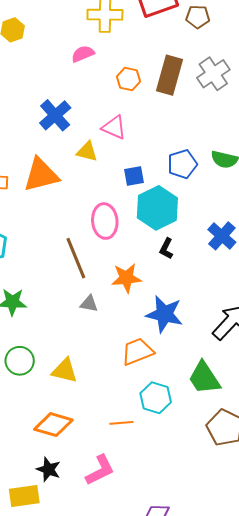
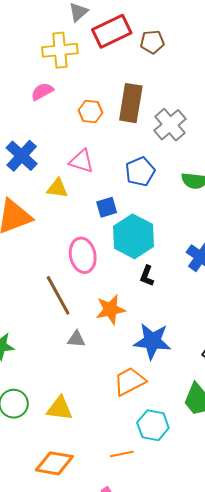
gray cross: (213, 74) -> (170, 125), moved
blue pentagon: (182, 164) -> (140, 172), moved

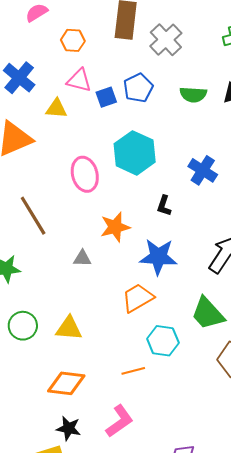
orange hexagon: (90, 111) -> (73, 40), moved
blue square: (107, 207) -> (106, 97), moved
black L-shape: (147, 276) -> (164, 206), moved
brown line: (58, 295) -> (33, 216), moved

